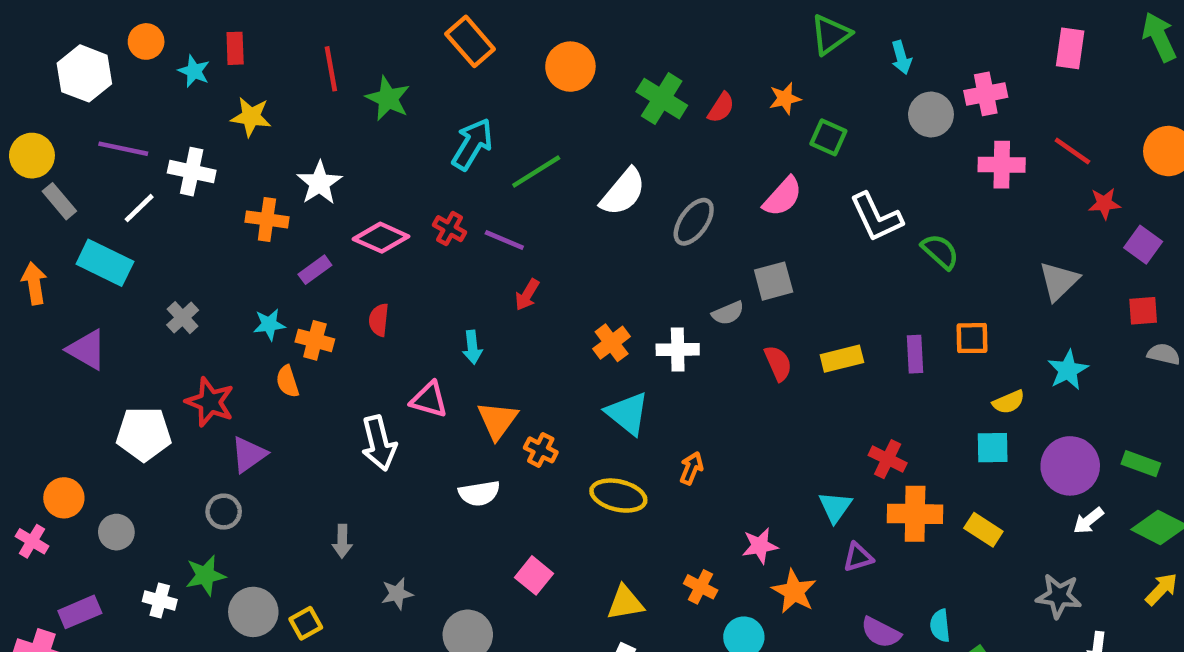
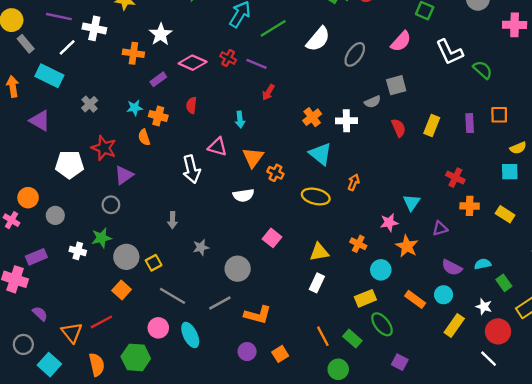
yellow rectangle: (842, 359) -> (432, 125), turned -54
cyan triangle: (835, 507) -> (412, 202), moved
orange cross: (915, 514) -> (470, 206), size x0.7
cyan semicircle: (940, 626) -> (483, 264), turned 84

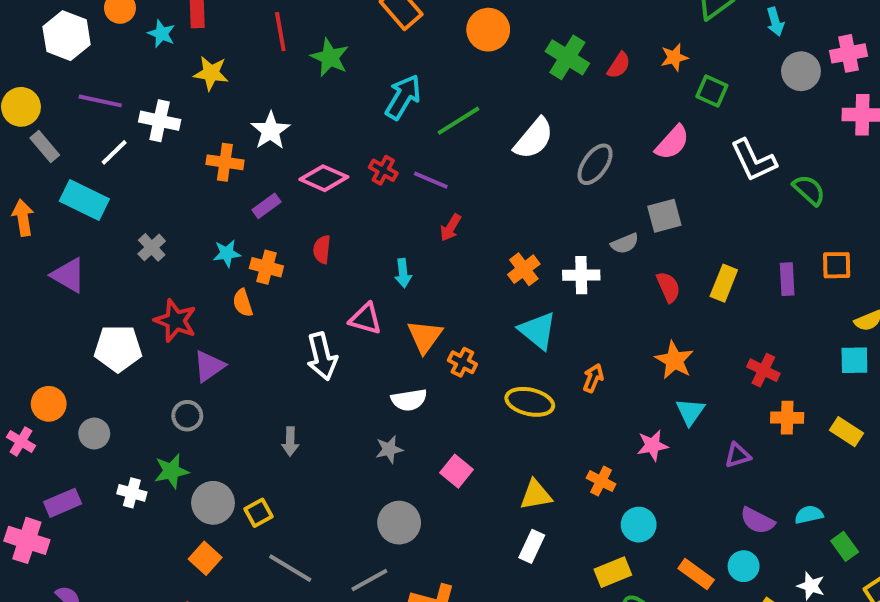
orange star: (407, 246) -> (674, 360), moved
gray star: (201, 247) -> (389, 449), moved

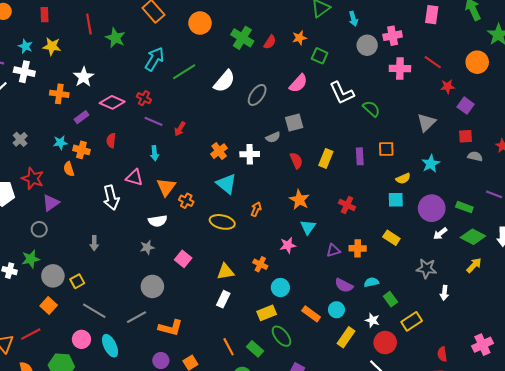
cyan star: (162, 34) -> (25, 46), moved
purple line: (431, 180) -> (153, 121), moved
orange cross: (787, 418) -> (358, 248), moved

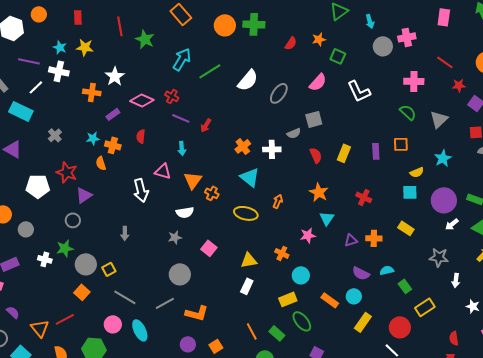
green cross: (242, 38) -> (254, 24), moved, turned -30
pink cross: (400, 69) -> (414, 81), moved
green semicircle: (371, 109) -> (408, 112), moved
white star: (372, 320) -> (473, 306), moved

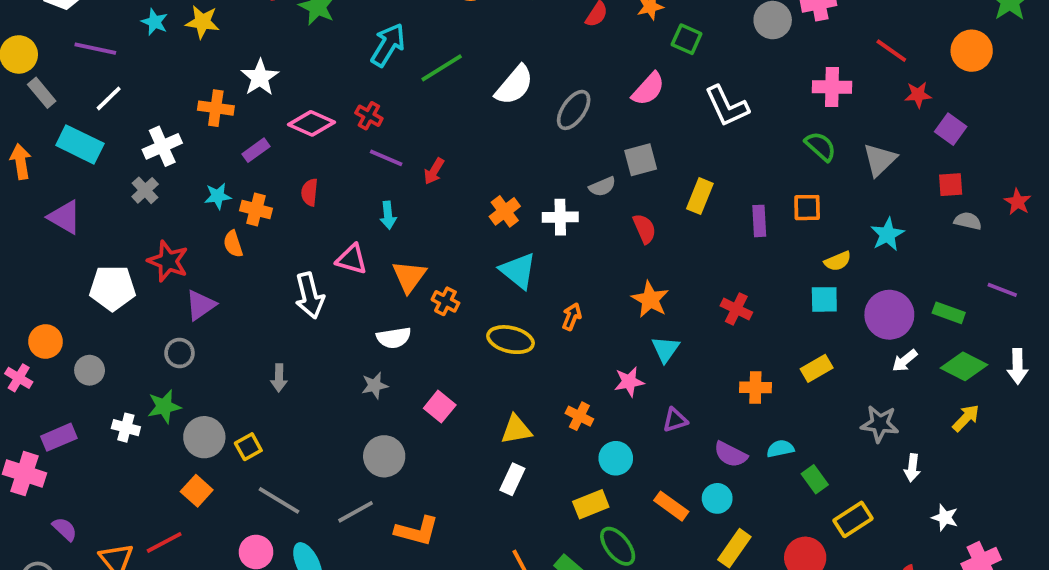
white cross: (59, 71) -> (162, 146), moved, turned -36
yellow rectangle: (344, 153) -> (700, 196), moved
yellow rectangle: (406, 228) -> (817, 368), turned -63
purple triangle: (351, 240) -> (675, 420), moved

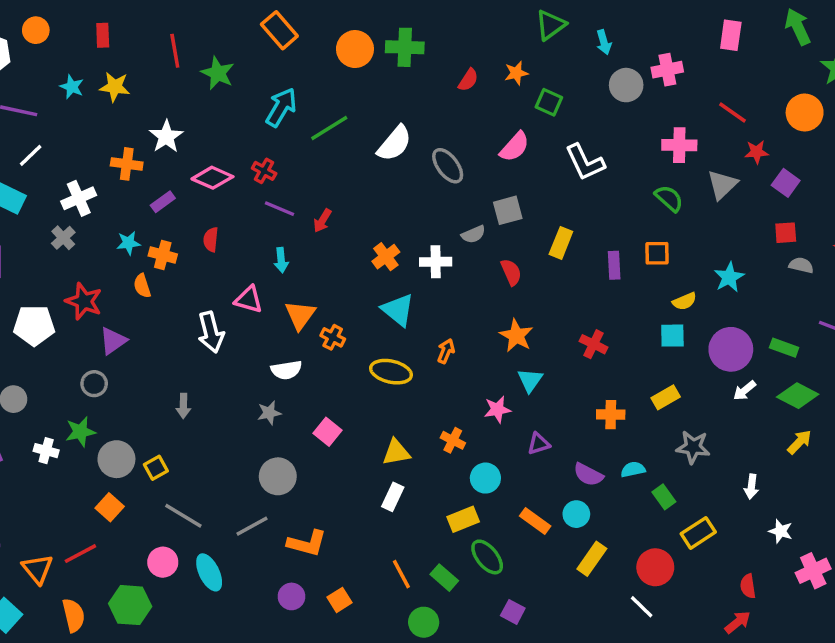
gray ellipse: (574, 110) -> (448, 166), turned -72
gray triangle: (880, 160) -> (722, 185), moved
gray star: (880, 424) -> (693, 447), moved

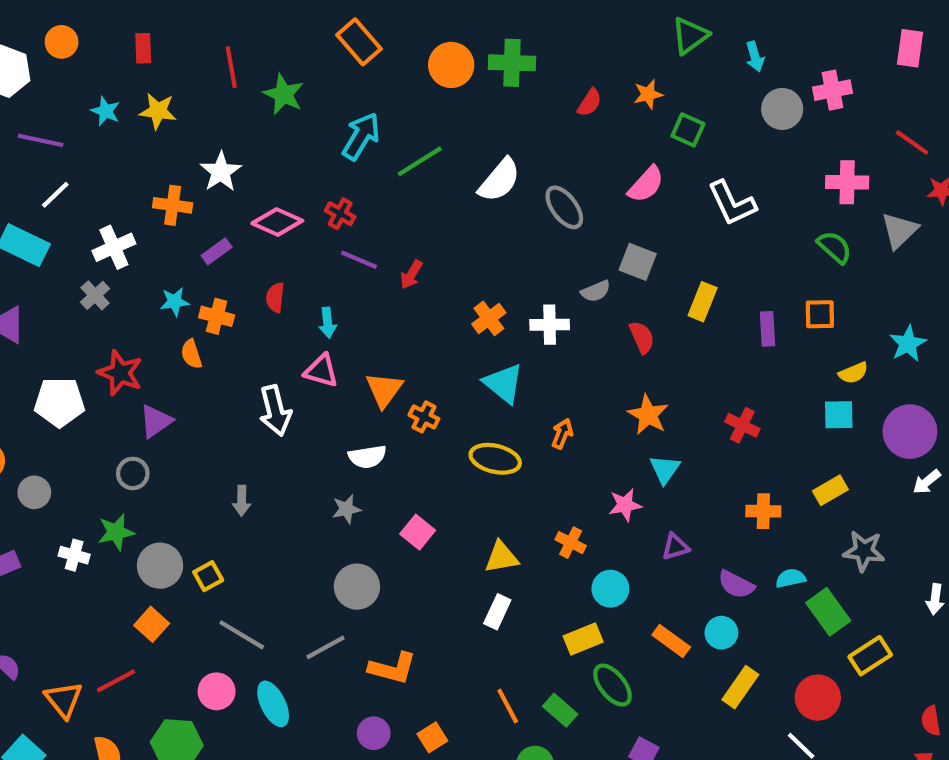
gray square: (508, 210) -> (638, 262), turned 36
cyan arrow: (281, 260) -> (328, 323), moved
green rectangle: (664, 497) -> (828, 612), size x1.5

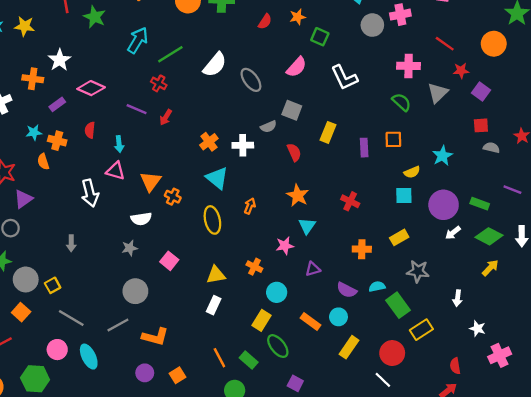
red cross: (340, 214) -> (159, 83), moved
yellow ellipse: (495, 459) -> (212, 220), turned 64
yellow rectangle: (583, 639) -> (261, 320), turned -36

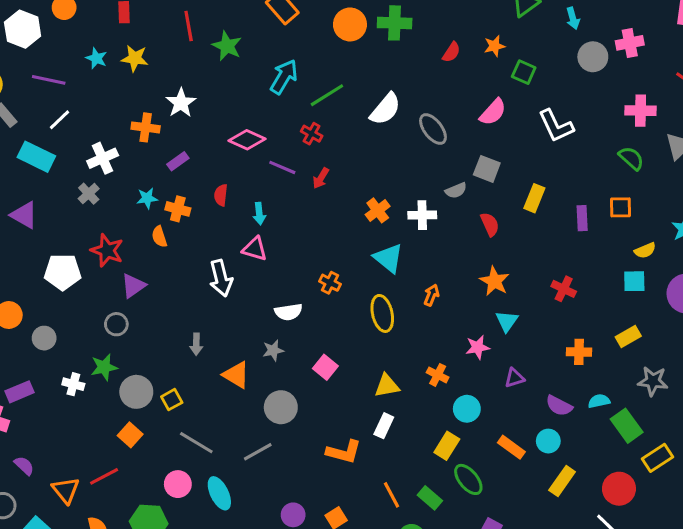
pink diamond: (91, 88) -> (247, 140), moved
orange triangle: (151, 181) -> (236, 375), moved, turned -35
orange L-shape: (155, 337) -> (344, 452), moved

